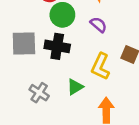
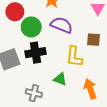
purple semicircle: (98, 25) -> (61, 25), size x1.5
green triangle: (75, 87) -> (60, 79), turned -48

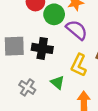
green circle: (31, 27) -> (54, 14), moved

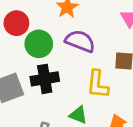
green circle: (54, 14) -> (39, 44), moved

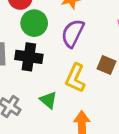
purple semicircle: (80, 41) -> (73, 33), turned -104

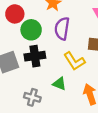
yellow L-shape: (75, 78) -> (74, 61), turned -40

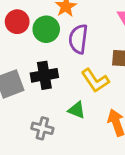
green circle: (31, 30) -> (46, 29), moved

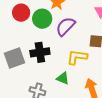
purple semicircle: (78, 39) -> (66, 26), turned 35
yellow L-shape: (95, 80) -> (77, 57), turned 130

